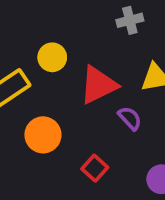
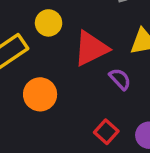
red square: (95, 168) -> (106, 132), moved

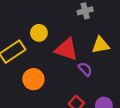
red triangle: (91, 48) -> (66, 49), turned 45

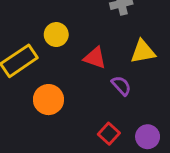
red triangle: (66, 49) -> (95, 58), size x0.7

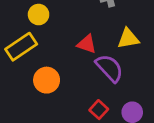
yellow circle: (56, 35) -> (39, 15), moved
purple semicircle: (121, 86) -> (109, 68), size x1.6

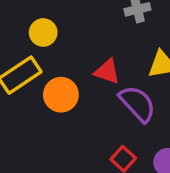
orange circle: (47, 80) -> (61, 95), moved

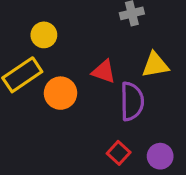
purple semicircle: (137, 104) -> (132, 101), turned 42

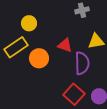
red square: (119, 153) -> (74, 94), size x1.5

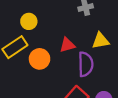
red triangle: (65, 45) -> (67, 45), turned -35

